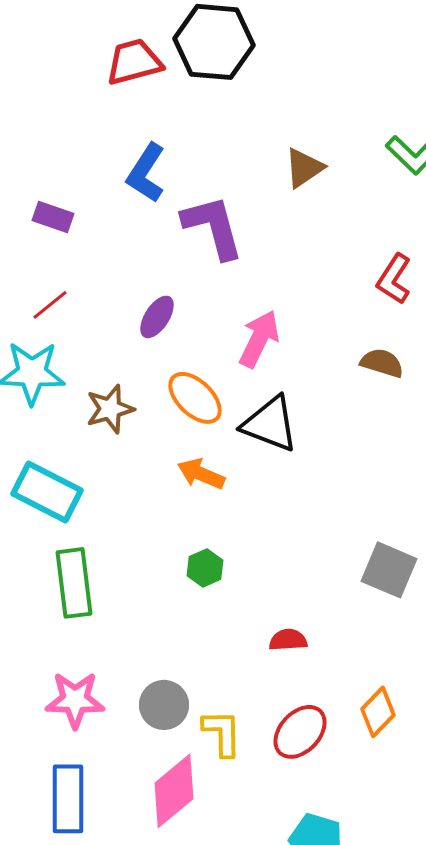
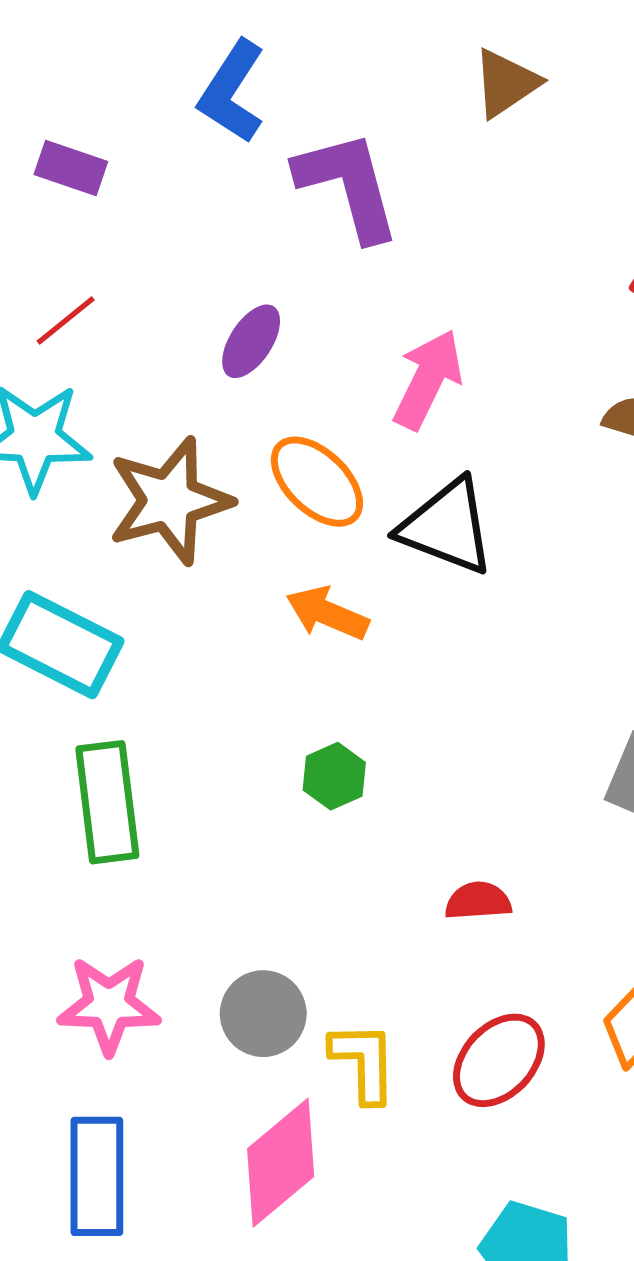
brown star: (110, 409) -> (170, 501), size x1.5

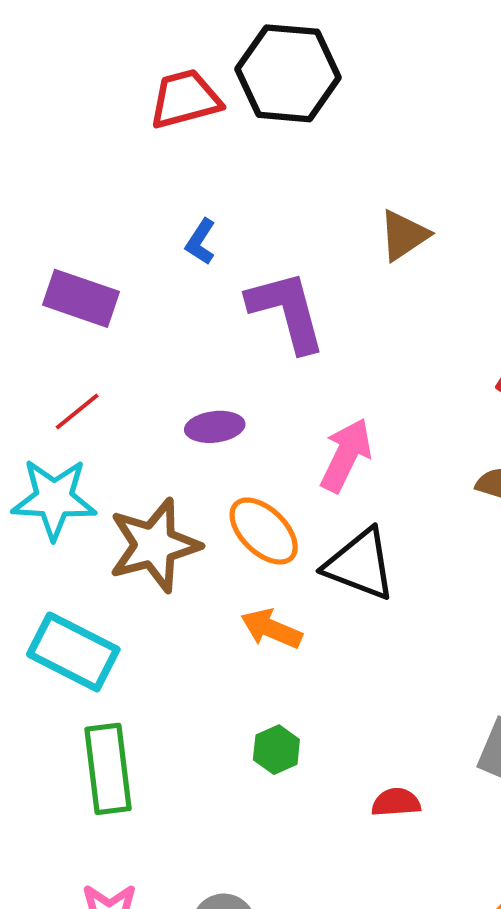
blue L-shape: (232, 92) -> (201, 242), size x0.6
purple rectangle: (71, 168) -> (81, 298), size x1.4
purple ellipse: (251, 341) -> (215, 427), turned 50
red semicircle: (478, 901) -> (396, 802), moved

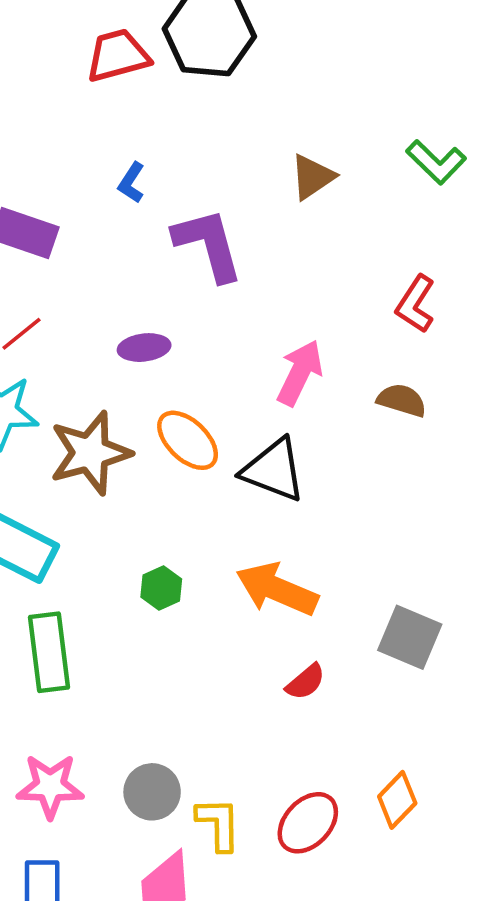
pink arrow: (346, 455) -> (300, 373), moved
orange arrow: (271, 629) -> (277, 589), moved, size x1.5
green hexagon: (276, 750) -> (161, 588), moved
red semicircle: (396, 802) -> (306, 682), turned 144

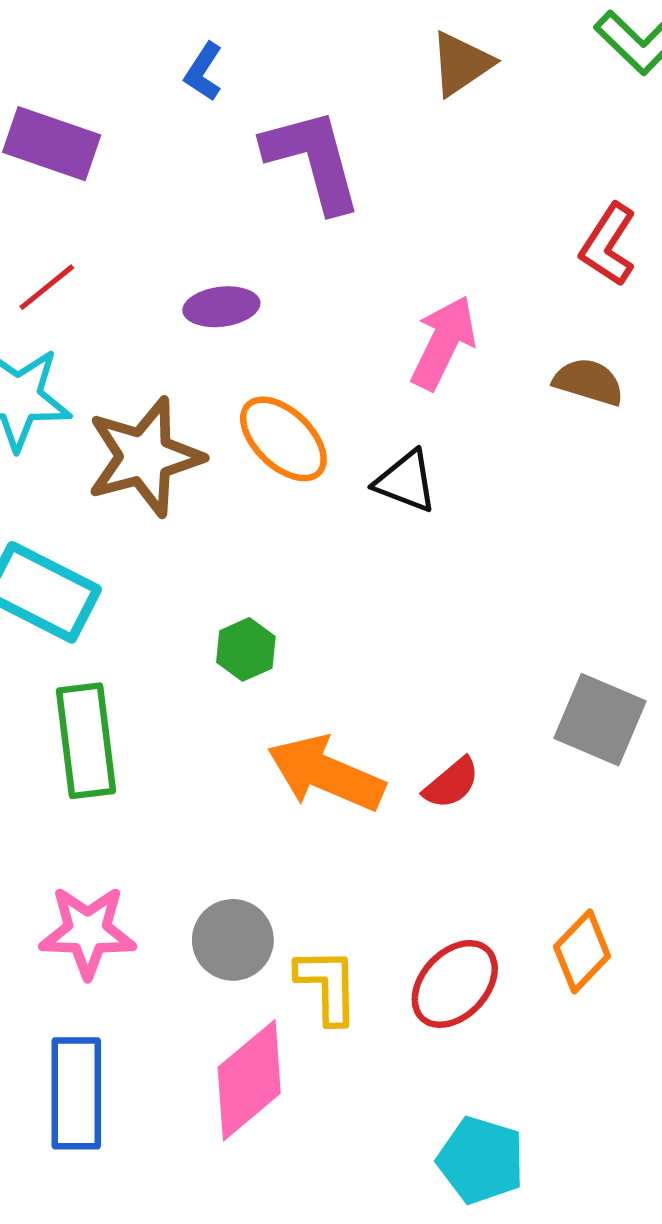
black triangle: (273, 470) -> (406, 481), size x0.7
orange arrow: (277, 589) -> (326, 773), moved

